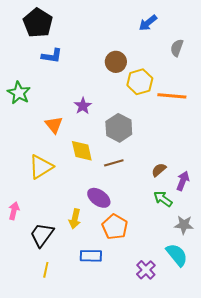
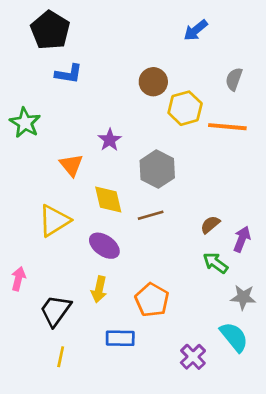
gray semicircle: (177, 48) -> (234, 79), moved
purple ellipse: (99, 198) -> (104, 246), moved

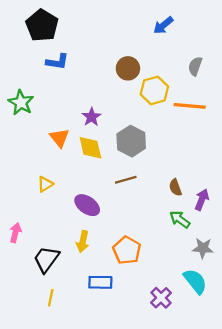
yellow diamond: (108, 199) -> (90, 148), moved
yellow triangle: (54, 221) -> (45, 184), size x0.6
brown semicircle: (210, 225) -> (175, 187), turned -70

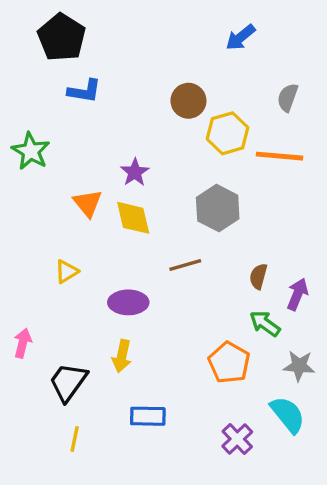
gray hexagon: (131, 141) -> (218, 208), moved
brown semicircle: (175, 187) -> (258, 276), turned 35
purple ellipse: (87, 205) -> (128, 302), turned -35
orange pentagon: (127, 250) -> (229, 363), moved

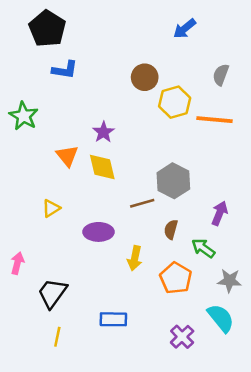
gray hexagon: (218, 208) -> (173, 181), moved
brown semicircle: (258, 276) -> (171, 229), moved
purple arrow: (297, 294) -> (220, 213), moved
yellow arrow: (122, 356) -> (135, 258), moved

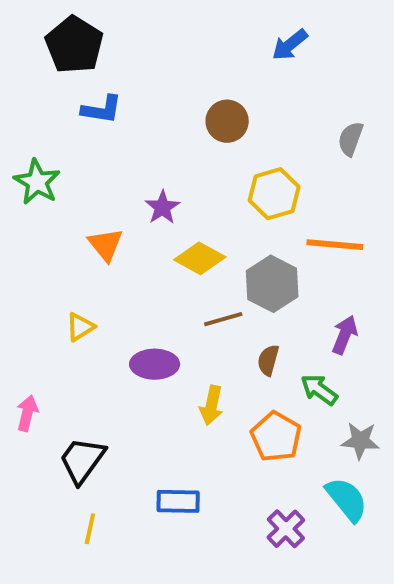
gray semicircle: (221, 75) -> (351, 139), moved
yellow hexagon: (175, 102) -> (274, 194), moved
orange line: (215, 120) -> (335, 245), moved
yellow diamond: (102, 167) -> (200, 258), moved, turned -48

